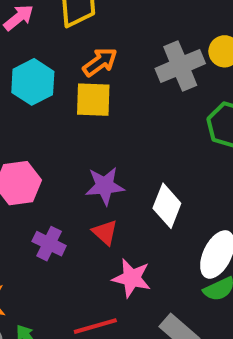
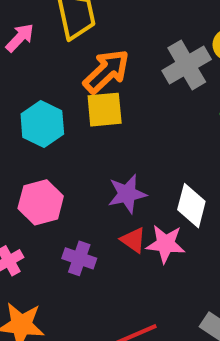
orange arrow: (100, 62) -> (106, 71), size x1.4
cyan hexagon: (33, 82) -> (42, 124), moved
pink star: (132, 278) -> (166, 244), moved

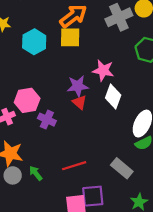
pink hexagon: (41, 202) -> (27, 100), moved
red triangle: (133, 240) -> (79, 102), moved
pink star: (166, 244) -> (103, 70), moved

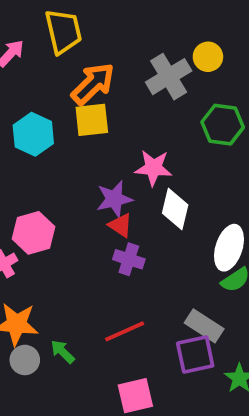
purple cross: (47, 120) -> (129, 259), moved
purple square: (93, 196) -> (195, 355), moved

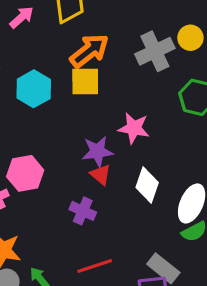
white diamond: (175, 209) -> (147, 185), moved
purple cross: (129, 259) -> (83, 211), moved

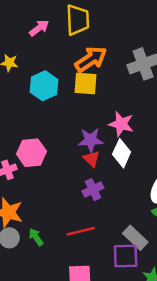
white diamond: (147, 185) -> (122, 153), moved
purple cross: (83, 211) -> (93, 190), moved, turned 36

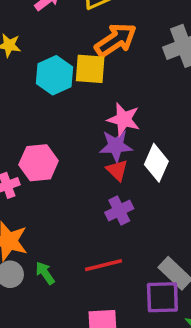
yellow square: (85, 84) -> (90, 69), moved
pink star: (121, 124) -> (124, 119), moved

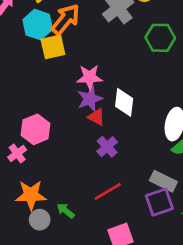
cyan hexagon: (54, 75) -> (38, 25), moved

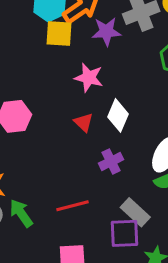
purple star: (90, 99) -> (106, 32), moved
purple cross: (107, 147) -> (111, 161), moved
green arrow: (66, 211) -> (21, 213), size x1.4

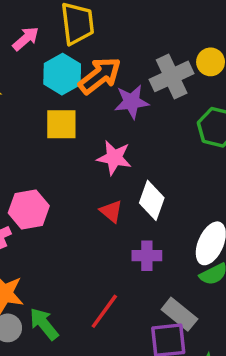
yellow square: (59, 34) -> (61, 124), moved
purple cross: (111, 161) -> (147, 256), turned 30
red line: (72, 206) -> (104, 311), turned -36

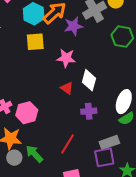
pink hexagon: (29, 209) -> (27, 113), moved
gray rectangle: (179, 314) -> (109, 142), turned -54

